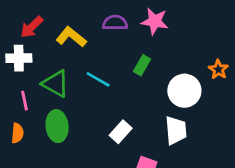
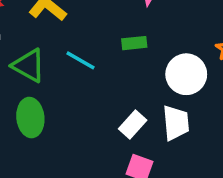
green rectangle: (142, 65) -> (134, 43), turned 54
white rectangle: (121, 132) -> (133, 124), moved

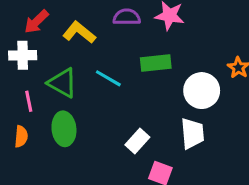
green rectangle: (134, 43) -> (156, 63), size x1.4
white rectangle: (133, 124) -> (137, 141), moved

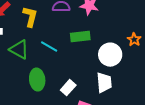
yellow L-shape: (79, 32) -> (30, 17), turned 65
green ellipse: (64, 129) -> (37, 80), moved

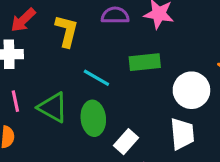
green triangle: (19, 50) -> (53, 107), moved
green ellipse: (37, 80) -> (93, 118), moved

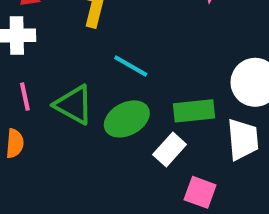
green rectangle: (145, 62) -> (194, 111), moved
green ellipse: (93, 118) -> (127, 119), turned 68

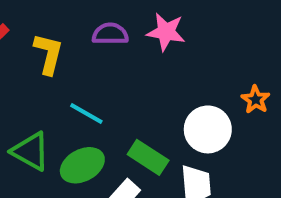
green rectangle: (194, 111) -> (148, 157), turned 39

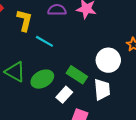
cyan line: (86, 113) -> (44, 41), moved

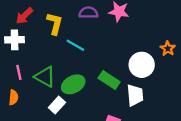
white rectangle: (64, 95) -> (57, 105), moved

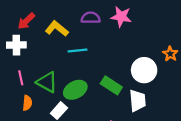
yellow L-shape: (55, 24) -> (57, 29), turned -65
cyan line: (75, 45) -> (77, 51), turned -36
orange semicircle: (13, 97) -> (27, 103), moved

